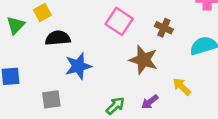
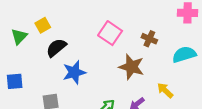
black semicircle: (58, 38) -> (56, 48), turned -35

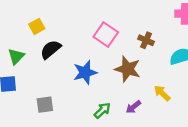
green triangle: (19, 36) -> (16, 56), moved
blue star: (74, 72) -> (85, 72), moved

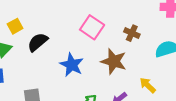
yellow square: (37, 26) -> (15, 26), moved
blue star: (85, 72) -> (72, 65), turned -30

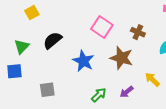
yellow square: (15, 26) -> (32, 13), moved

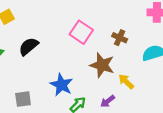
blue star: (83, 61) -> (61, 85), moved
yellow arrow: (152, 79) -> (126, 82), moved

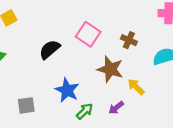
black semicircle: (29, 46) -> (50, 49), moved

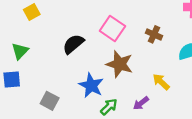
brown star: (110, 69) -> (120, 64), moved
gray square: (26, 105) -> (50, 101), turned 36

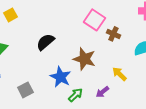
pink square: (112, 29) -> (94, 20), moved
gray square: (50, 101) -> (25, 90), turned 35

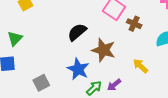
black semicircle: (45, 42) -> (77, 32), moved
purple arrow: (102, 92) -> (114, 85), moved

